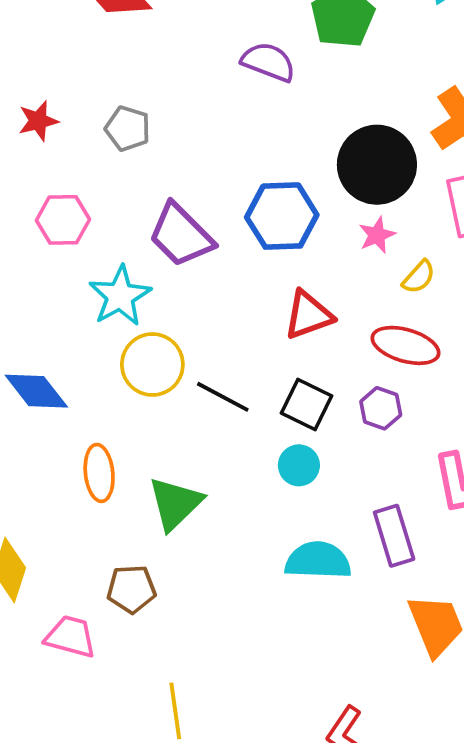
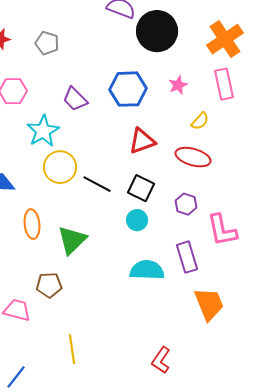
black circle: (377, 165) -> (157, 31), moved
purple trapezoid: (181, 235) -> (75, 99), size x0.7
pink star: (377, 235) -> (178, 85), moved
purple hexagon: (381, 408) -> (186, 204), moved

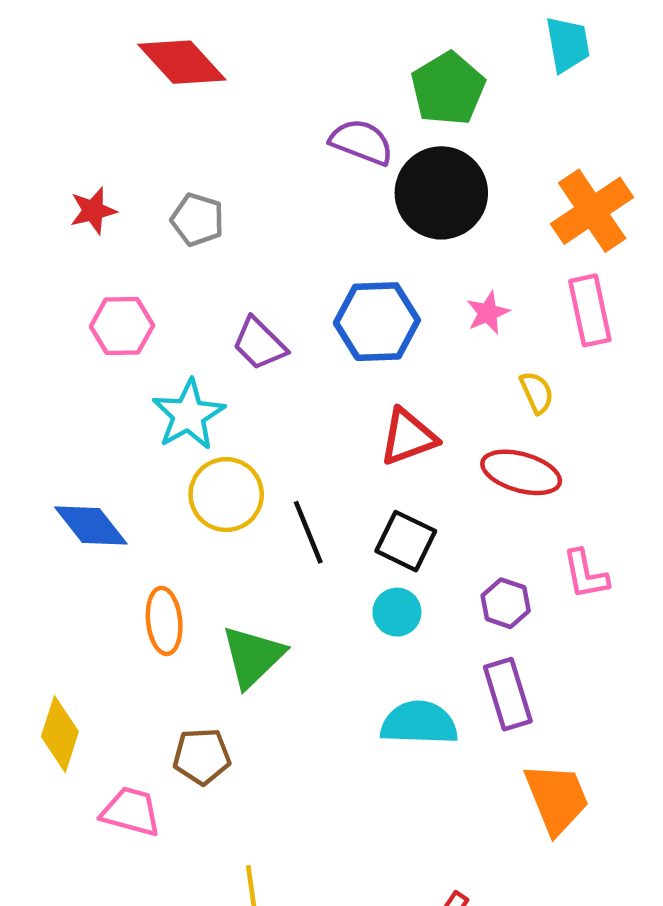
yellow semicircle: (200, 121) -> (537, 393), turned -66
black line: (97, 184) -> (308, 532), turned 40
purple hexagon: (186, 204) -> (506, 603), moved
pink L-shape: (222, 230) -> (585, 574), moved, size x0.7

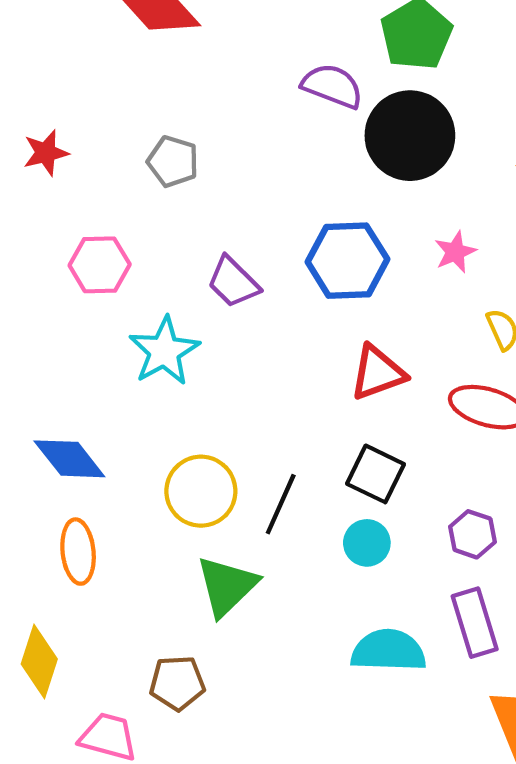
red star: (93, 211) -> (46, 153), moved
yellow circle: (226, 495) -> (201, 491), moved
black line: (308, 532) -> (281, 504), moved, turned 46
orange ellipse: (164, 621) -> (78, 552), moved

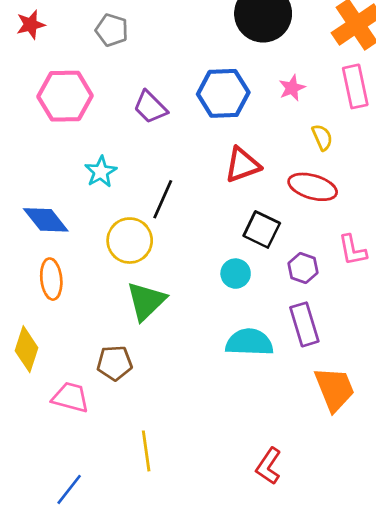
pink hexagon: (100, 265) -> (65, 96), size x1.4
cyan star: (164, 351) -> (101, 172), moved, size x0.7
black square: (375, 474) -> (262, 230), moved
black line: (281, 504) -> (163, 199), moved

